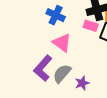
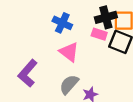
purple L-shape: (43, 68) -> (28, 73), moved

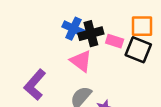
black cross: (106, 17) -> (91, 34), moved

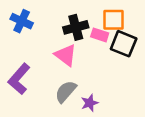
orange square: (142, 26) -> (113, 20), moved
blue cross: (73, 29) -> (22, 21), moved

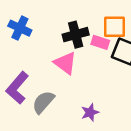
gray semicircle: (66, 92) -> (43, 102), moved

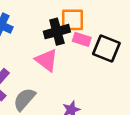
orange square: (115, 27) -> (73, 20), moved

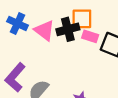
pink triangle: (47, 60) -> (44, 31), moved

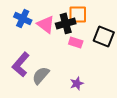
pink rectangle: (90, 36) -> (76, 42), moved

